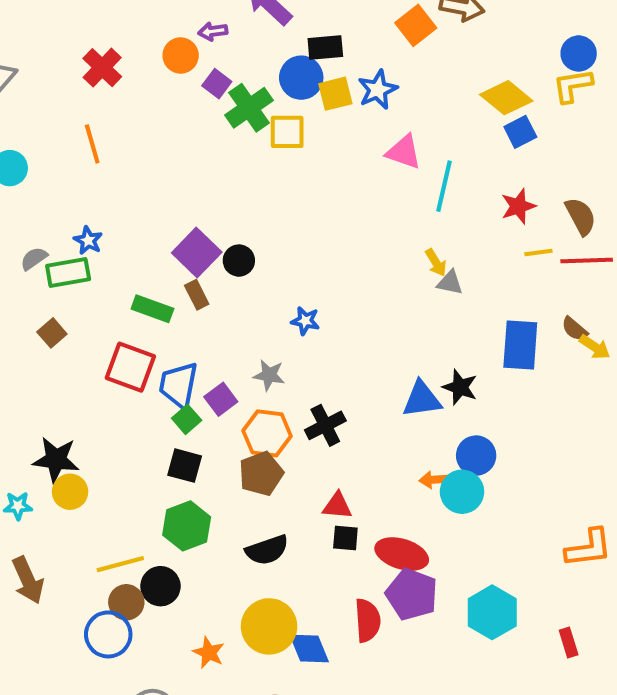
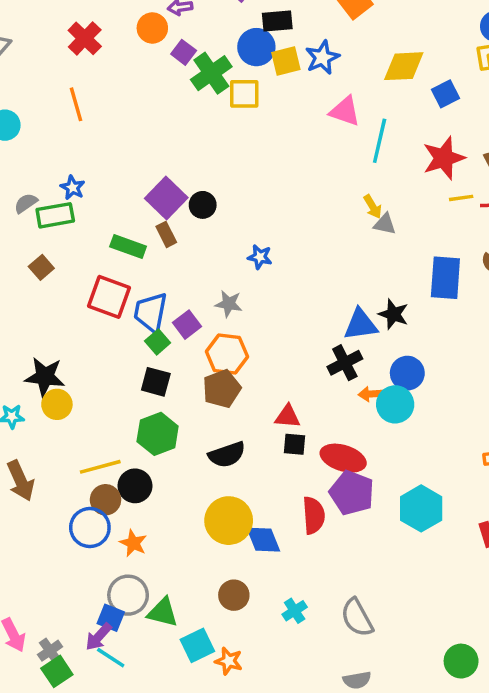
yellow diamond: (506, 98) -> (404, 66), moved, turned -42
red star: (518, 206) -> (444, 158), size x1.4
black cross: (325, 425) -> (345, 363), moved
orange star: (209, 653) -> (133, 543), moved

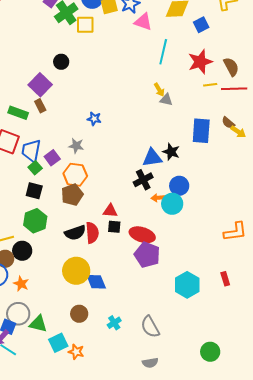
pink triangle: (345, 111) -> (143, 22), moved
black circle: (203, 205) -> (61, 62), moved
cyan hexagon: (421, 508) -> (187, 285), moved
red semicircle: (314, 515) -> (92, 233), moved

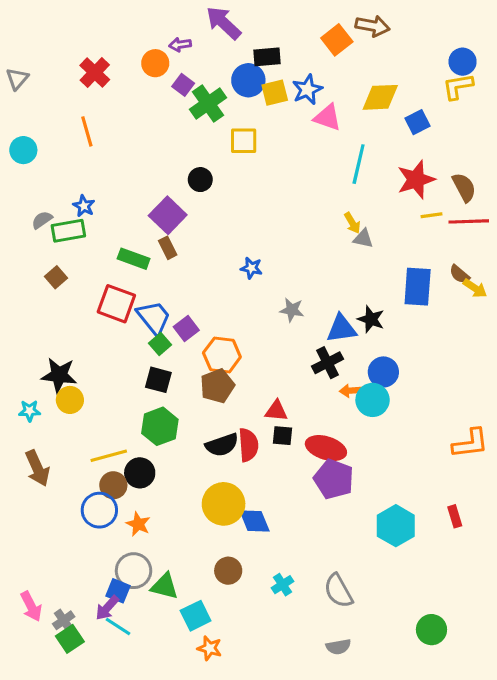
yellow square: (85, 25) -> (244, 141), moved
gray star: (76, 146) -> (292, 310), moved
blue trapezoid: (31, 151) -> (154, 318), turned 130
orange star: (76, 352) -> (210, 648), moved

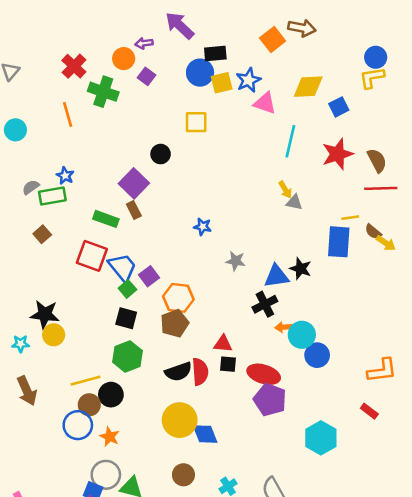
green cross: (208, 104) -> (103, 92), moved, turned -36
yellow line: (431, 215) -> (350, 218), moved
blue circle: (383, 372) -> (317, 355), moved
red rectangle: (455, 516) -> (369, 411), moved, turned -36

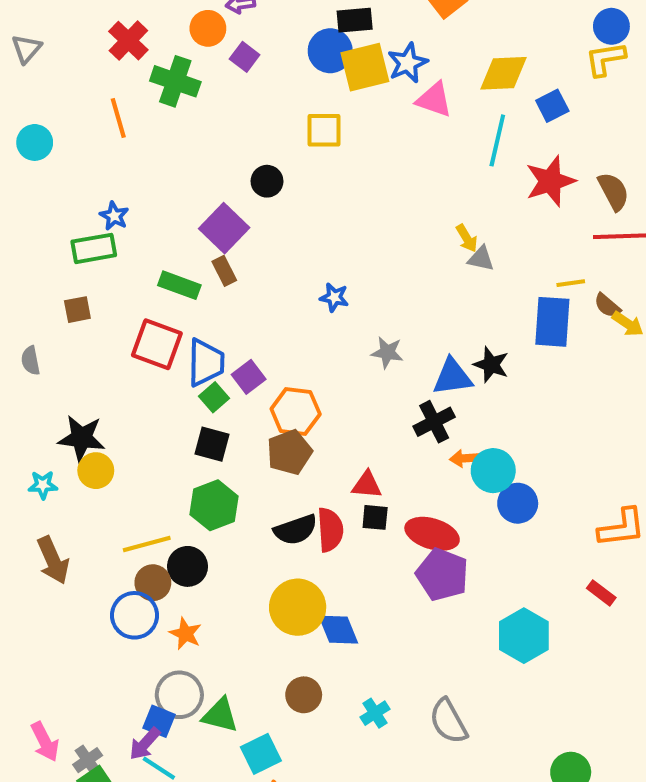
yellow square: (222, 83) -> (365, 67), size x1.4
cyan line: (290, 141) -> (497, 140), moved
gray semicircle: (31, 187) -> (31, 361), moved, turned -66
brown square: (42, 234) -> (77, 310), turned 30
blue trapezoid: (122, 267) -> (206, 363), turned 40

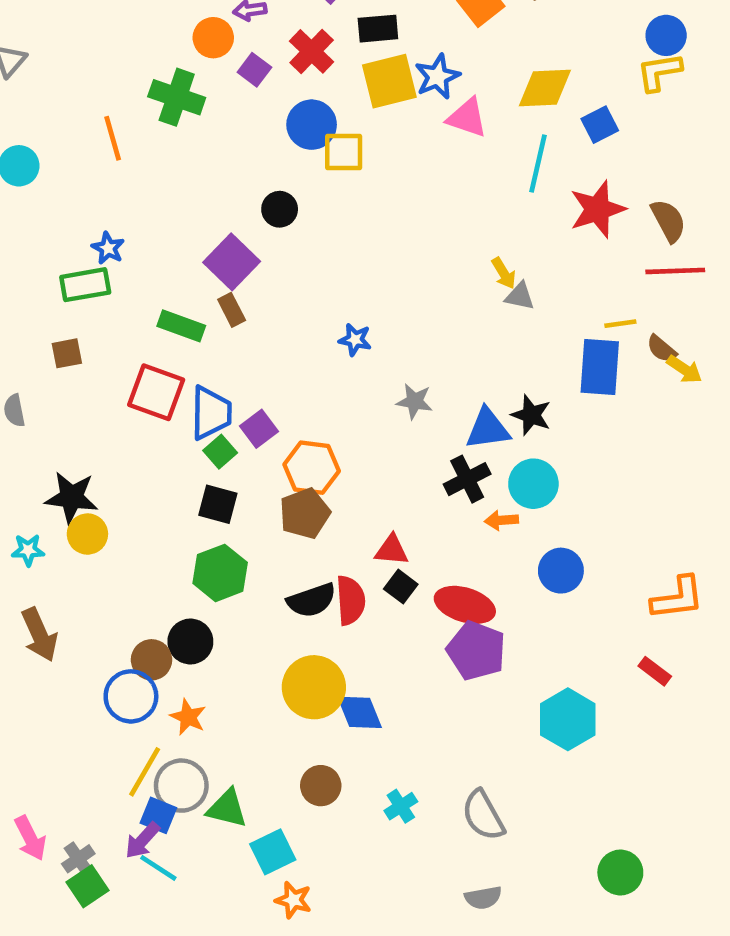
red cross: (128, 41) -> (312, 51), moved
blue circle: (330, 51) -> (312, 125), moved
cyan circle: (493, 471) -> (533, 484), moved
black square: (375, 517) -> (401, 587), turned 32
yellow line: (147, 544) -> (145, 772), moved, turned -45

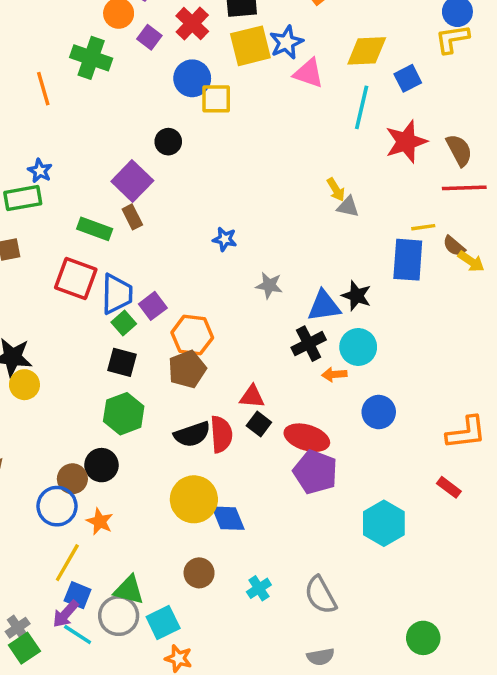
gray circle: (181, 786) -> (119, 616), moved

